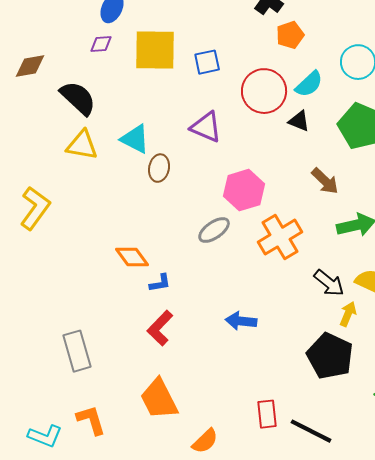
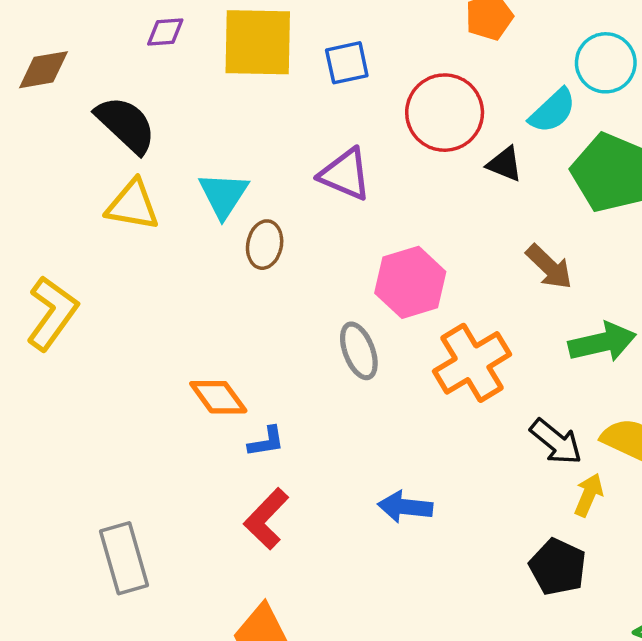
cyan semicircle: (309, 84) -> (553, 111), moved
cyan triangle: (135, 139) -> (223, 195), turned 36
gray ellipse: (214, 230) -> (359, 351), turned -76
black pentagon: (330, 356) -> (558, 567), size x0.7

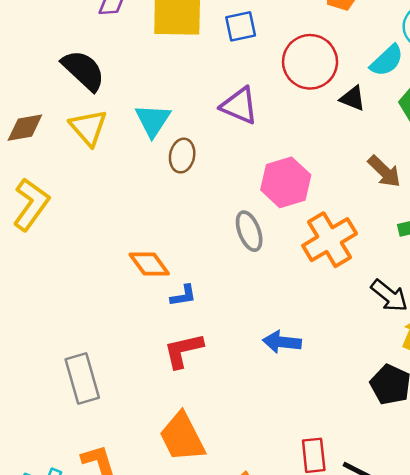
brown diamond: (43, 70) -> (25, 128), moved
yellow triangle: (133, 205) -> (88, 128), turned 39
red L-shape: (266, 519) -> (183, 351), turned 33

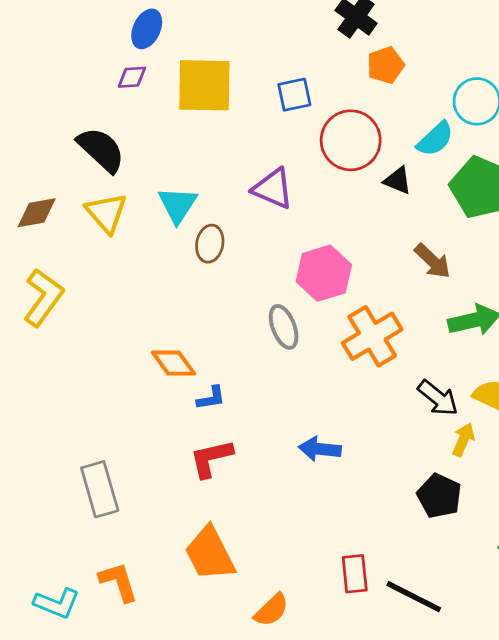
blue square: (241, 26) -> (294, 95), moved

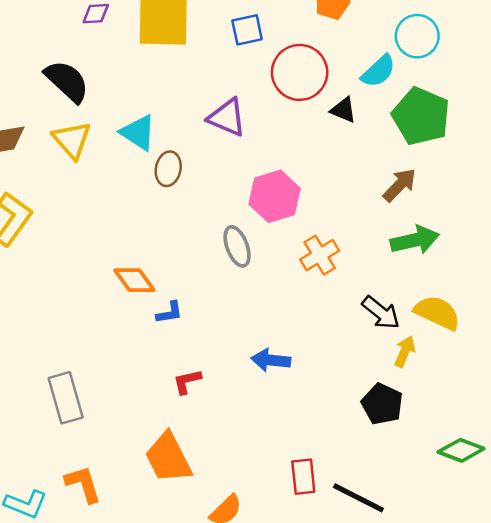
cyan triangle: (178, 205) -> (138, 132), turned -30
brown arrow: (433, 261) -> (400, 185), moved, turned -90
orange cross: (372, 336) -> (320, 255), size x0.7
red L-shape: (211, 458) -> (187, 381), moved, size x0.7

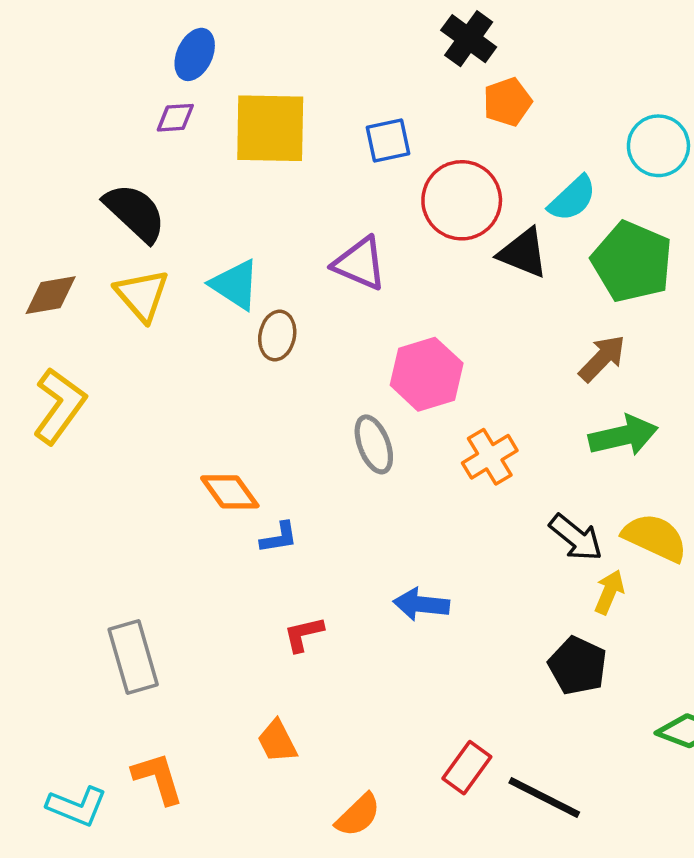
cyan circle: (417, 36) -> (658, 146), moved
black triangle: (343, 110) -> (523, 253), size x1.4
orange trapezoid: (168, 458) -> (277, 741), size x0.6
red rectangle: (303, 477) -> (467, 768), turned 42

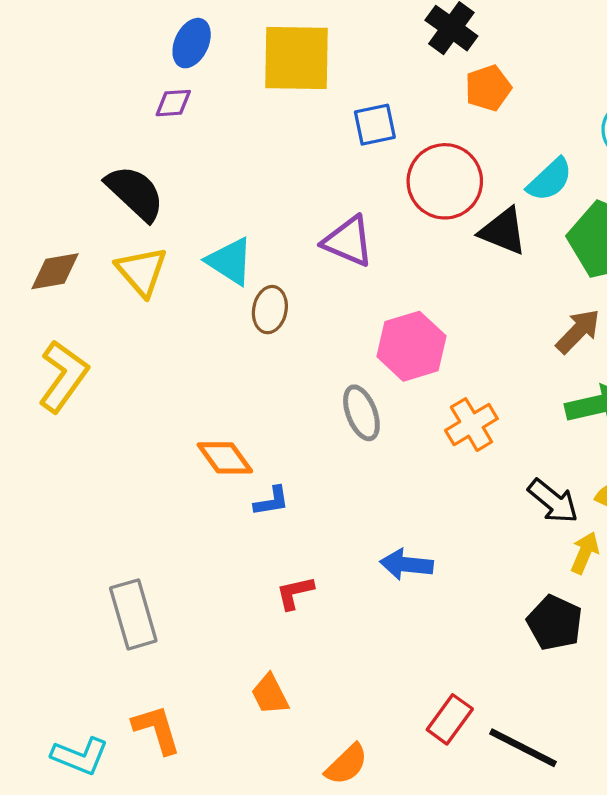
yellow square: (270, 128) -> (297, 58), moved

